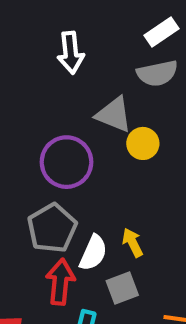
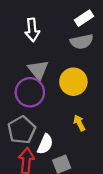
gray triangle: (114, 115) -> (38, 70), moved, turned 30
yellow circle: (143, 143) -> (73, 82), size x1.5
yellow arrow: (133, 243) -> (79, 123), moved

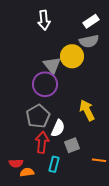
white arrow: (32, 30) -> (44, 20), moved
yellow circle: (73, 82) -> (72, 56), moved
yellow arrow: (79, 123) -> (87, 110), size x1.5

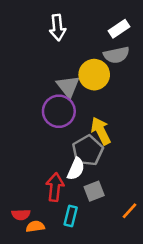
yellow arrow: (87, 110) -> (101, 131), moved
gray pentagon: (38, 116) -> (88, 151), moved
orange line: (99, 160) -> (130, 211), turned -56

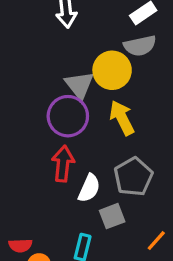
yellow arrow: (101, 131) -> (122, 118), moved
gray pentagon: (88, 151) -> (133, 177), moved
red arrow: (55, 187) -> (63, 164), moved

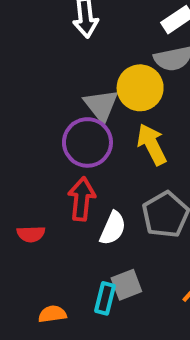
gray square: (112, 216) -> (126, 285), moved
red semicircle: (20, 246) -> (31, 234), moved

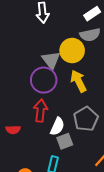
gray square: (126, 285) -> (65, 141), moved

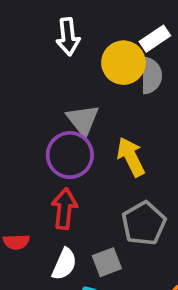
gray semicircle: (90, 35) -> (151, 76), turned -78
yellow circle: (72, 51) -> (123, 63), moved
white semicircle: (57, 126) -> (64, 264), moved

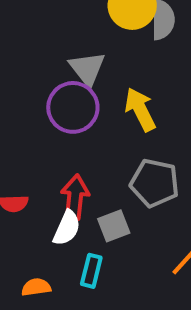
red arrow: (64, 209) -> (75, 197), moved
gray pentagon: (144, 223) -> (155, 183), turned -30

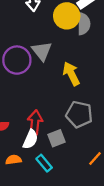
purple circle: (73, 107) -> (17, 60), moved
cyan rectangle: (91, 271) -> (44, 163), turned -54
orange semicircle: (36, 287) -> (13, 160), moved

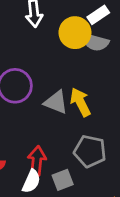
gray semicircle: (84, 24) -> (95, 42), turned 105
gray triangle: (42, 51) -> (56, 102), moved, turned -30

